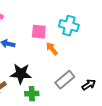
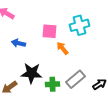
cyan cross: (69, 26) -> (80, 25), turned -30
green cross: (32, 94) -> (52, 84), moved

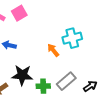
cyan cross: (80, 25) -> (72, 38), moved
pink square: (50, 31) -> (19, 13), moved, turned -35

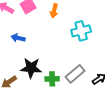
orange arrow: (53, 50) -> (54, 11), moved, turned -128

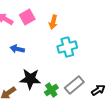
cyan cross: (81, 31) -> (67, 47), moved
green cross: (52, 79) -> (51, 90), turned -32

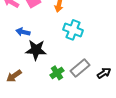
cyan cross: (67, 47) -> (73, 30), turned 36
black star: (30, 79) -> (36, 50), moved

